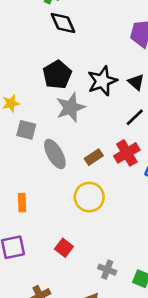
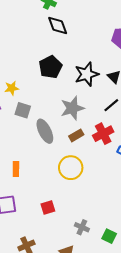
gray star: (71, 107) -> (72, 108), moved
red square: (64, 248) -> (48, 208), turned 32

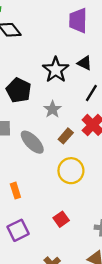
black pentagon: (51, 67) -> (19, 90), moved
gray star: (72, 108) -> (52, 109), size x0.7

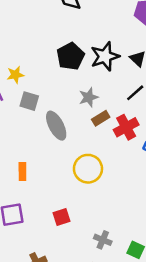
black pentagon: (19, 90) -> (70, 56), moved
brown rectangle: (66, 136) -> (101, 118), moved

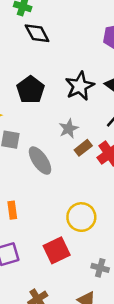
black pentagon: (70, 56) -> (31, 90), moved
yellow circle: (88, 169) -> (81, 217), moved
red square: (61, 217) -> (57, 250), size x1.5

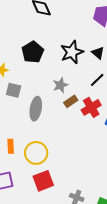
gray ellipse: (40, 161) -> (36, 109), turned 40
yellow circle: (81, 217) -> (36, 153), moved

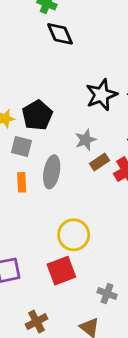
black pentagon: (33, 52) -> (37, 115), moved
orange rectangle: (11, 146) -> (22, 182), moved
yellow circle: (36, 153) -> (74, 235), moved

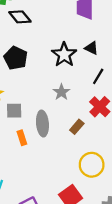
black pentagon: (37, 115) -> (16, 58), moved
brown rectangle: (100, 162) -> (77, 127), moved
yellow circle: (74, 235) -> (92, 165), moved

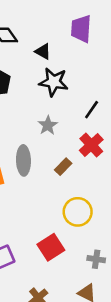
black triangle: (91, 48) -> (43, 51), moved
black star: (64, 55) -> (54, 82), turned -30

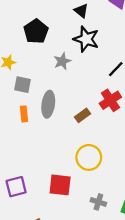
gray star: (48, 125) -> (62, 61), moved
red square: (51, 247) -> (60, 185), turned 30

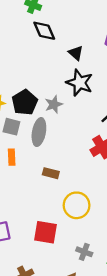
black pentagon: (36, 31) -> (25, 102), moved
gray ellipse: (48, 104) -> (39, 132), moved
brown rectangle: (82, 115) -> (51, 173), moved, turned 48

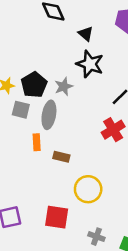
orange rectangle: (12, 157) -> (37, 142), moved

